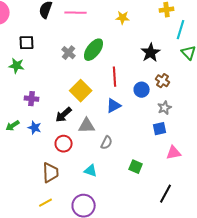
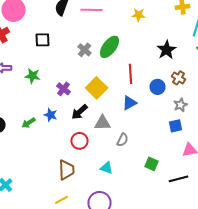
green star: (17, 66) -> (32, 76), moved
purple cross: (32, 99) -> (64, 89), moved, turned 32
blue star: (35, 128) -> (50, 115), moved
black line: (166, 194) -> (178, 179), moved, turned 48

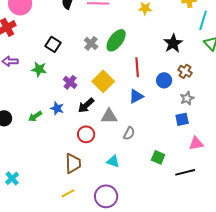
black square: (42, 40) -> (53, 44), moved, turned 35

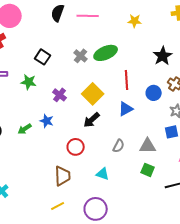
green ellipse: (116, 40) -> (106, 53), turned 30
black arrow: (86, 105) -> (92, 120), moved
gray triangle: (109, 116) -> (148, 146), moved

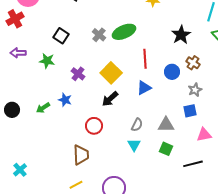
cyan triangle: (103, 174) -> (134, 145), moved, turned 40

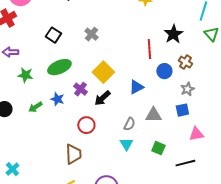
green ellipse: (124, 32) -> (59, 67), moved
red line: (145, 59) -> (149, 49), moved
green star: (47, 61) -> (25, 75), moved
purple cross: (78, 74) -> (80, 89), moved
gray triangle: (166, 125) -> (153, 115), moved

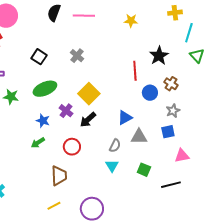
blue triangle: (136, 87) -> (125, 118), moved
green arrow: (35, 107) -> (38, 143), moved

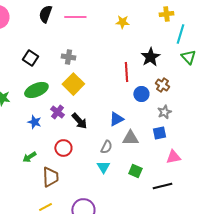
gray cross: (77, 56) -> (68, 57), turned -32
yellow square: (89, 94) -> (73, 84), moved
black arrow: (88, 120) -> (79, 121), turned -90
green arrow: (38, 143) -> (29, 157), moved

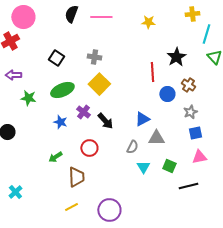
blue square: (159, 133) -> (195, 133), moved
cyan triangle: (103, 167) -> (143, 167), moved
green square: (135, 171) -> (169, 166), moved

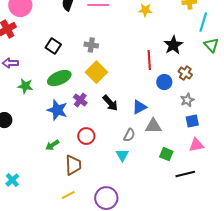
black arrow: (105, 121) -> (110, 103), moved
blue star: (60, 122) -> (57, 110), size x1.5
cyan triangle: (143, 167) -> (122, 155), moved

